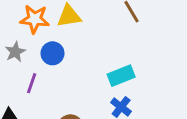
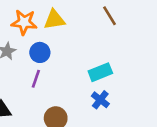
purple line: (32, 83) -> (36, 79), moved

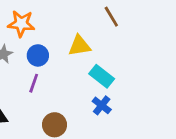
yellow triangle: (54, 20) -> (79, 46), moved
cyan rectangle: (100, 72) -> (102, 76), turned 60

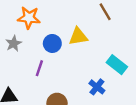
blue circle: (38, 55) -> (52, 43), moved
cyan rectangle: (102, 76) -> (117, 65), moved

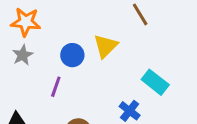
orange star: (29, 18) -> (26, 22), moved
yellow triangle: (78, 36) -> (105, 46), turned -36

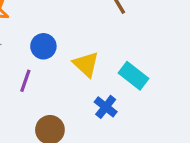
yellow triangle: (105, 46) -> (86, 64), moved, turned -32

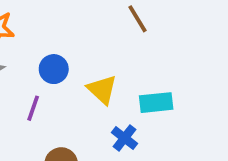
cyan rectangle: (134, 76) -> (156, 103), turned -44

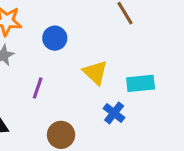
blue circle: (54, 69) -> (55, 38), moved

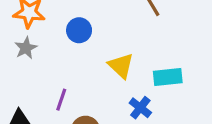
purple line: (38, 88) -> (61, 100), moved

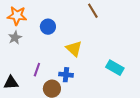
cyan rectangle: (168, 77) -> (115, 68), moved, turned 36
blue cross: (140, 108) -> (66, 75), moved, turned -32

